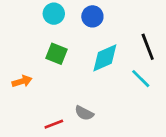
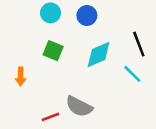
orange arrow: (22, 81) -> (21, 77), turned 108
gray semicircle: (84, 113) -> (79, 106), size x1.5

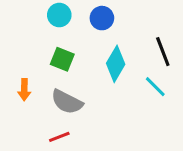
cyan diamond: (99, 54) -> (116, 64), turned -36
gray semicircle: (79, 106) -> (67, 102), moved

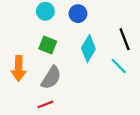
orange arrow: (24, 90) -> (19, 68), size x1.5
gray semicircle: (67, 102) -> (51, 78), turned -85

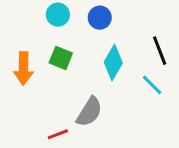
orange arrow: (19, 68) -> (23, 68), moved
gray semicircle: (51, 78) -> (89, 112), moved

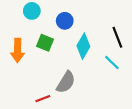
cyan circle: (58, 15) -> (32, 11), moved
blue circle: (100, 18) -> (65, 21), moved

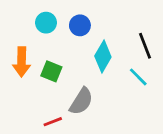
cyan circle: (32, 11) -> (46, 23), moved
green square: (45, 43) -> (51, 71), moved

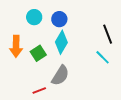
cyan diamond: (103, 57) -> (61, 42), moved
green square: (51, 71) -> (38, 53), turned 35

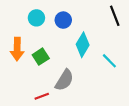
black line: (108, 34) -> (115, 16), moved
cyan diamond: (61, 42) -> (83, 45), moved

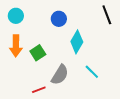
cyan circle: (36, 18) -> (16, 16), moved
cyan line: (109, 61) -> (92, 72), moved

